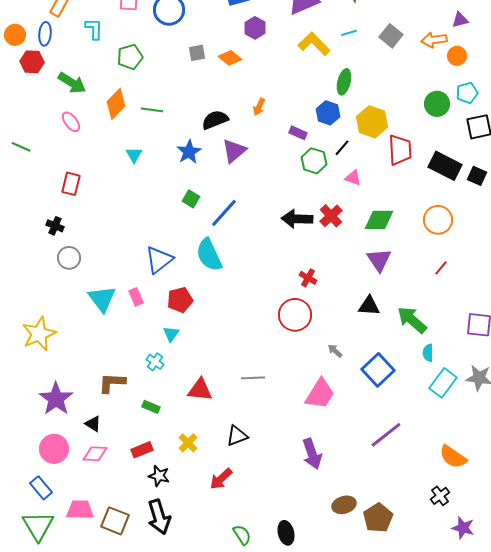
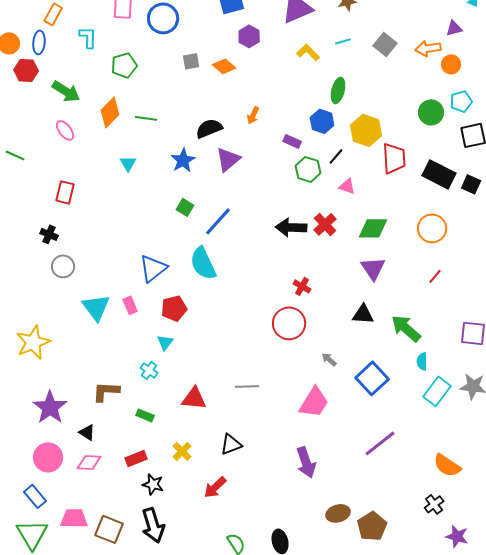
yellow L-shape: (314, 44) -> (308, 52), size x0.7

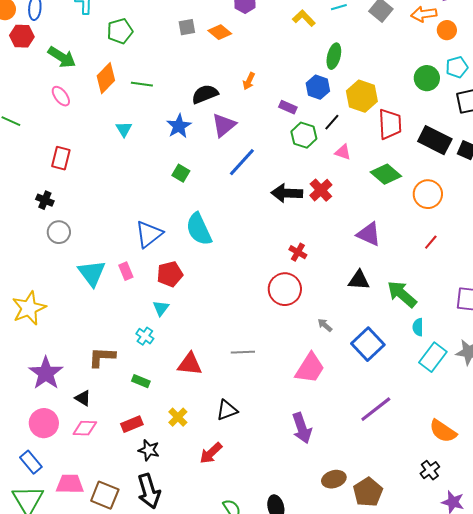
blue line: (218, 221) -> (242, 162), moved
green diamond: (373, 228) -> (386, 174), moved, turned 40
purple triangle: (373, 268) -> (369, 234), turned -32

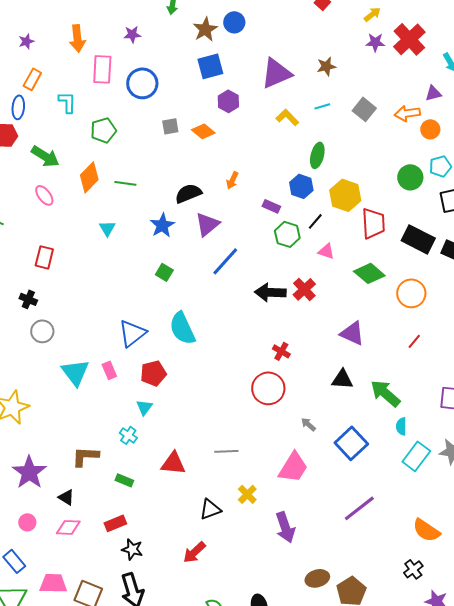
yellow cross: (178, 417) -> (247, 494), moved
pink circle: (44, 423) -> (27, 522), size x0.6

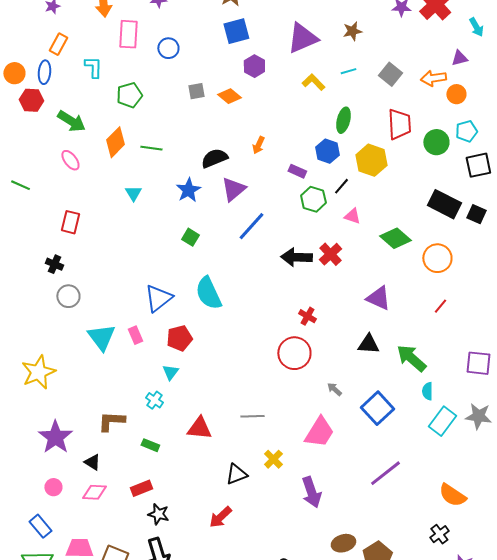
blue circle: (142, 83) -> (168, 48), size x0.7
red trapezoid: (373, 223) -> (399, 124), moved

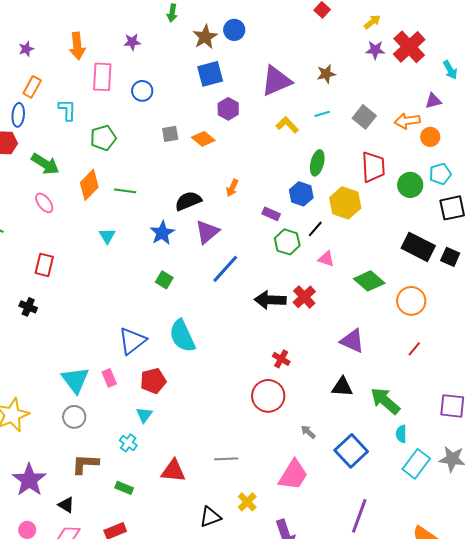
gray circle: (68, 296) -> (74, 417), moved
purple line: (385, 473) -> (359, 516), turned -32

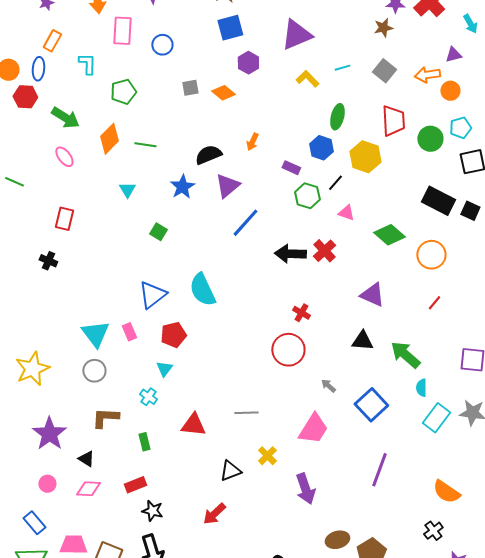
brown star: (326, 74) -> (383, 28), moved
green square: (164, 280) -> (158, 232), moved
green rectangle: (124, 488) -> (144, 442), turned 54

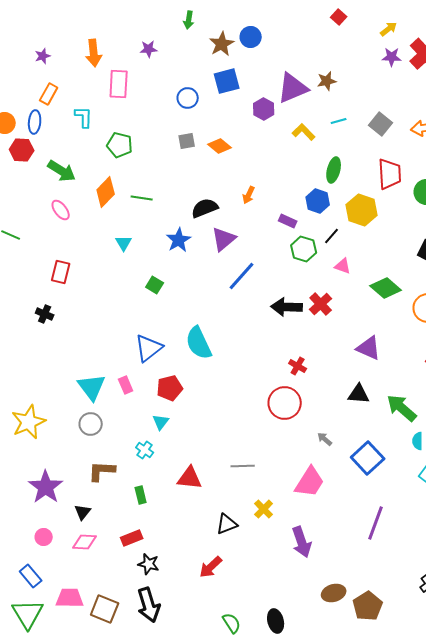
brown star: (383, 28) -> (327, 81), moved
blue circle: (162, 45) -> (188, 98), moved
purple hexagon: (248, 63) -> (264, 109), moved
green pentagon: (123, 92) -> (120, 145), turned 30
black triangle: (86, 459) -> (83, 512), turned 36

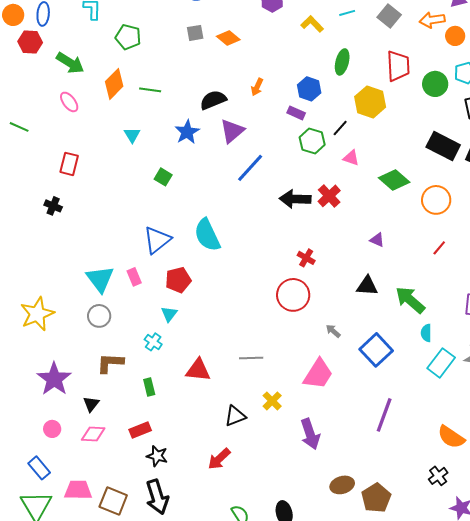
blue hexagon: (318, 201) -> (309, 89), moved
purple triangle: (369, 348) -> (377, 240), size x0.6

